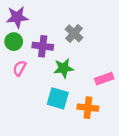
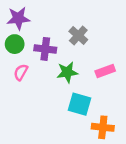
pink rectangle: (104, 79) -> (105, 71), moved
cyan square: (58, 98) -> (80, 104), moved
orange cross: (88, 108) -> (103, 127), moved

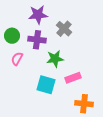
purple star: (18, 18) -> (38, 15), moved
pink rectangle: (105, 71) -> (73, 78), moved
cyan square: (80, 104) -> (46, 85), moved

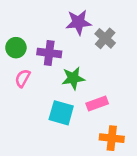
purple star: (38, 15) -> (78, 22), moved
gray cross: (64, 29) -> (105, 38), moved

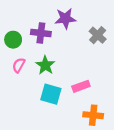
gray cross: (105, 38) -> (98, 35), moved
purple cross: (49, 53) -> (41, 33), moved
green star: (73, 78) -> (45, 65), moved, turned -30

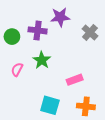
pink semicircle: (19, 65) -> (17, 69), moved
cyan square: (51, 94) -> (50, 105), moved

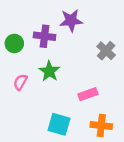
gray cross: (90, 32) -> (106, 51), moved

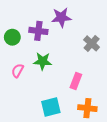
green star: (49, 71) -> (43, 61), turned -30
pink rectangle: (88, 94) -> (76, 81), turned -49
cyan square: (59, 124) -> (51, 107), turned -30

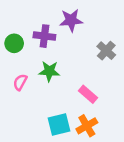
pink rectangle: (76, 81) -> (88, 94), turned -70
orange cross: (87, 108) -> (87, 126), moved, turned -36

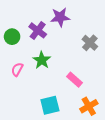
purple cross: (44, 36) -> (38, 30), turned 30
green star: (49, 71) -> (42, 60), turned 30
orange cross: (87, 126) -> (89, 106), moved

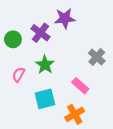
gray cross: (90, 43) -> (97, 57), moved
cyan square: (50, 105) -> (45, 99), moved
orange cross: (89, 106) -> (75, 114), moved

